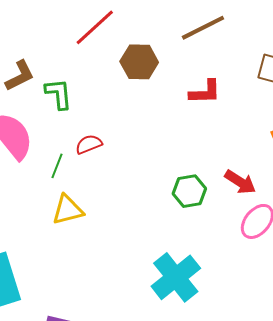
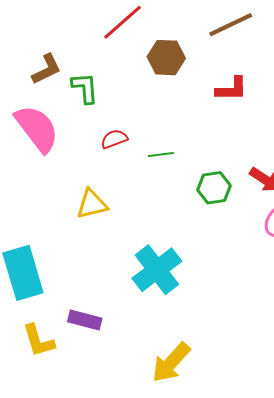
green line: (57, 166) -> (161, 155), moved, turned 60
cyan cross: (176, 277) -> (157, 270), moved

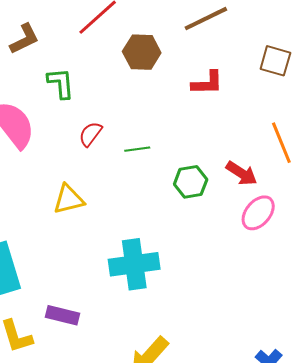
brown L-shape: (47, 69) -> (24, 39), moved
red semicircle: (114, 139) -> (90, 134), turned -32
cyan cross: (157, 270) -> (134, 264), turned 30

